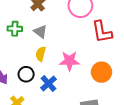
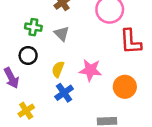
yellow semicircle: (41, 54) -> (58, 69), moved
black circle: (26, 74) -> (28, 55), moved

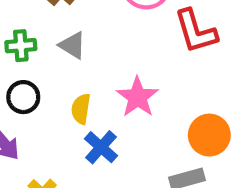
pink star: (90, 70) -> (138, 97), turned -30
orange circle: (125, 87) -> (209, 135), moved

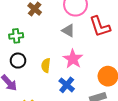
gray triangle: (72, 45) -> (68, 31), moved
blue cross: (101, 147) -> (67, 85), moved

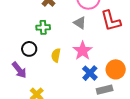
green cross: (16, 36) -> (43, 27), moved
blue cross: (67, 85) -> (90, 73), moved

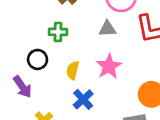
gray triangle: (80, 23) -> (107, 29), turned -40
blue cross: (90, 73) -> (83, 99), moved

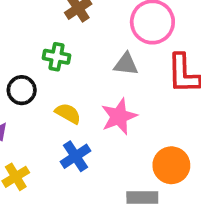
yellow semicircle: (73, 70) -> (68, 113), turned 96

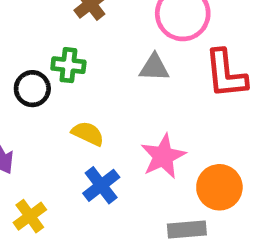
black circle: (22, 90) -> (32, 89), moved
pink star: (119, 116) -> (163, 156), moved

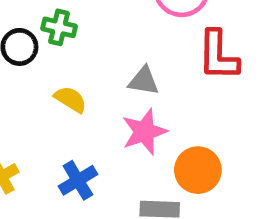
gray triangle: (154, 68) -> (144, 81), moved
blue cross: (101, 185) -> (78, 180), moved

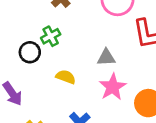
green cross: (59, 27) -> (51, 36), turned -30

